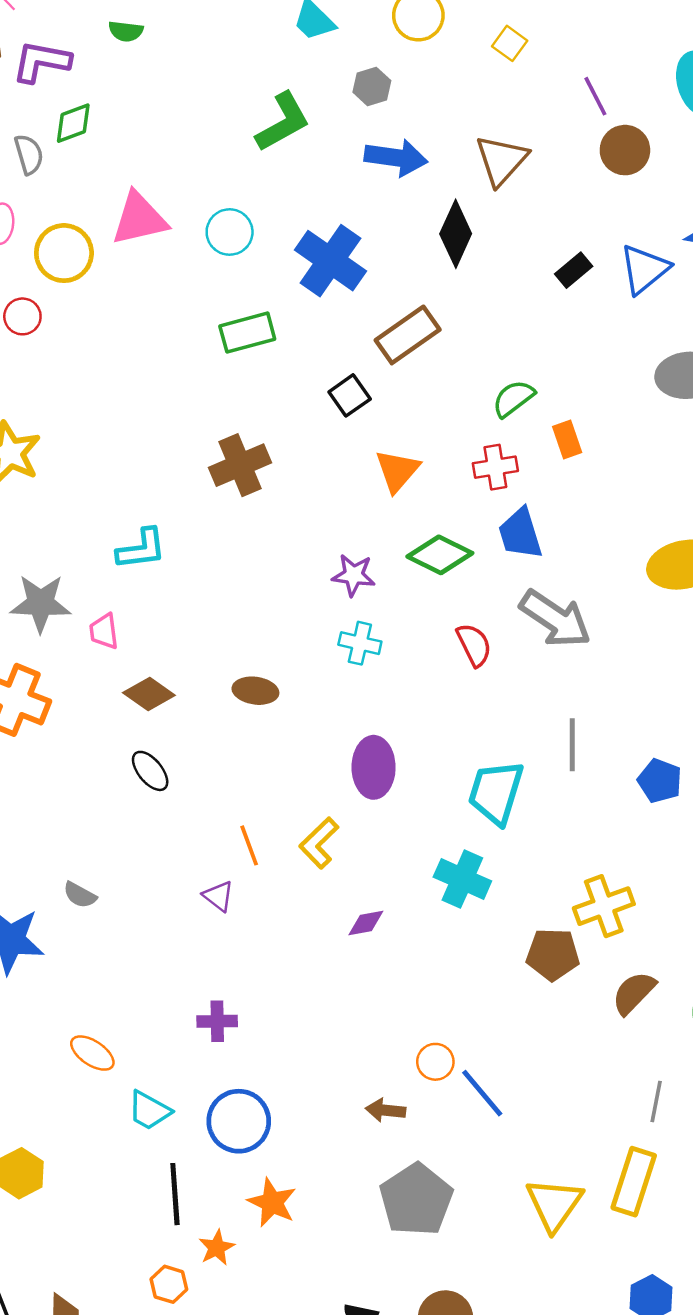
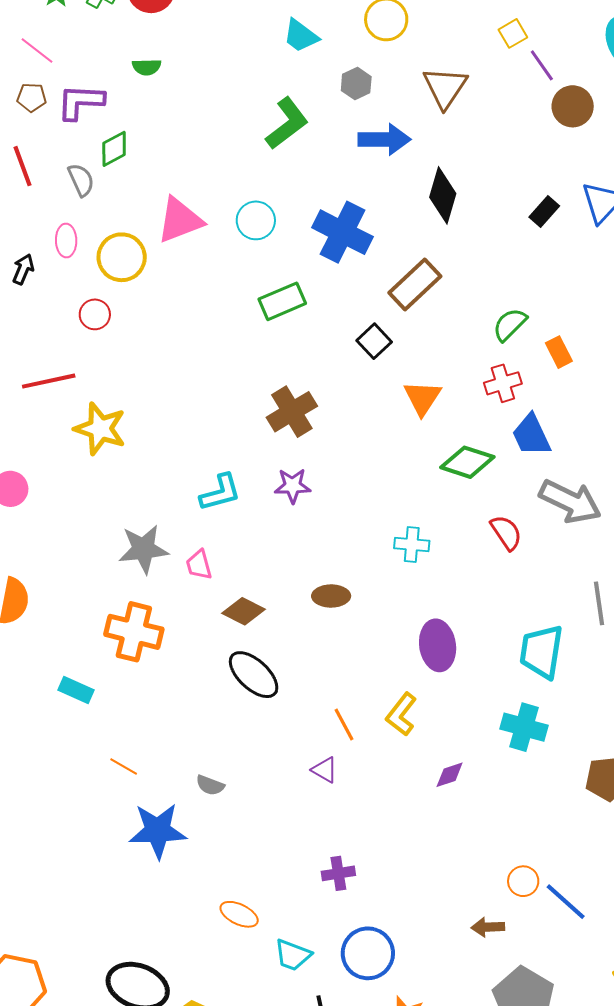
yellow square: (510, 43) -> (513, 33), moved, turned 32
brown triangle: (501, 160) -> (445, 87), moved
purple star: (354, 575) -> (293, 486), moved
black ellipse: (150, 771) -> (254, 675), size x1.5

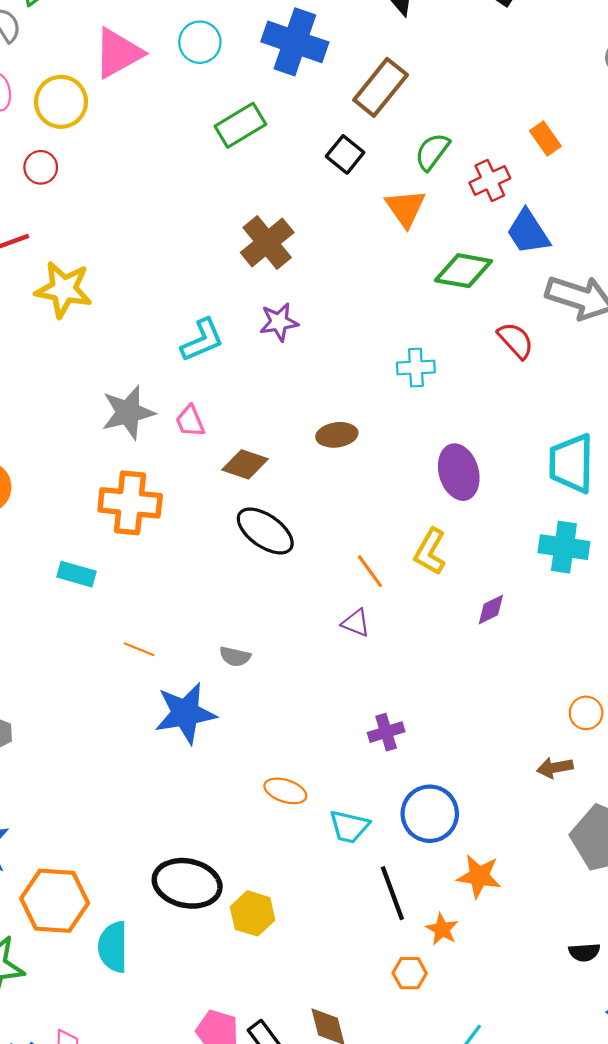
green semicircle: (510, 324) -> (432, 152), moved

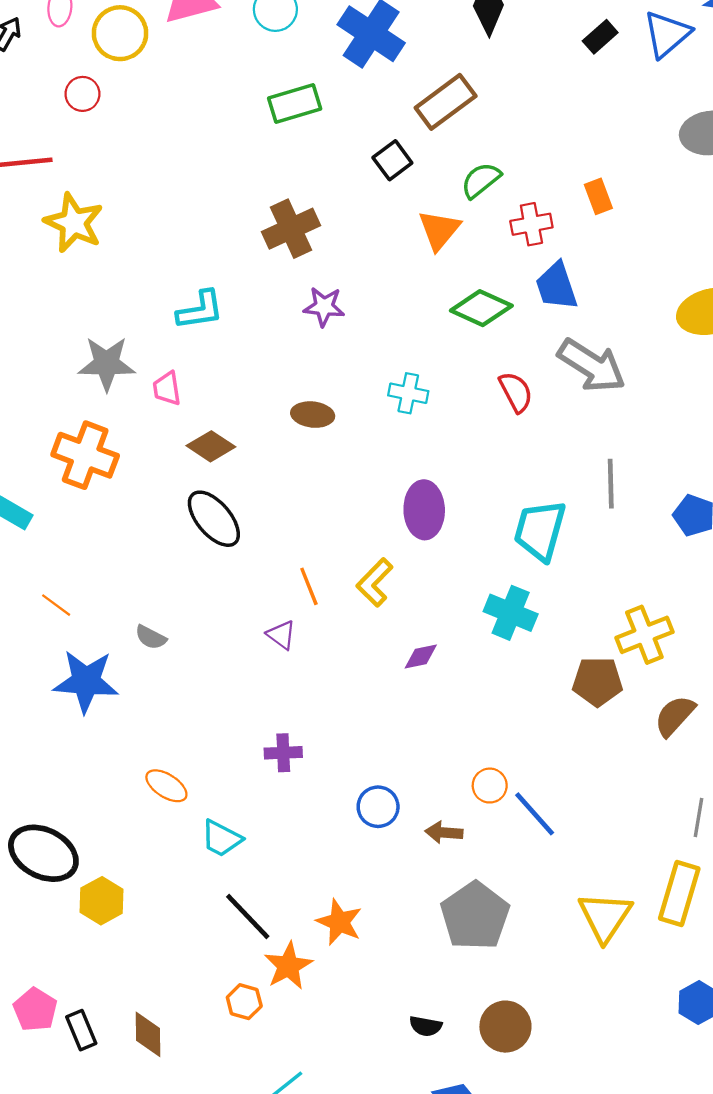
purple star: (279, 322) -> (324, 307), moved
brown ellipse: (337, 435) -> (313, 415), moved
blue circle: (430, 814) -> (378, 807), moved, size x0.7
black line: (392, 893) -> (248, 917), turned -38
orange star: (442, 929) -> (288, 966), size x1.4

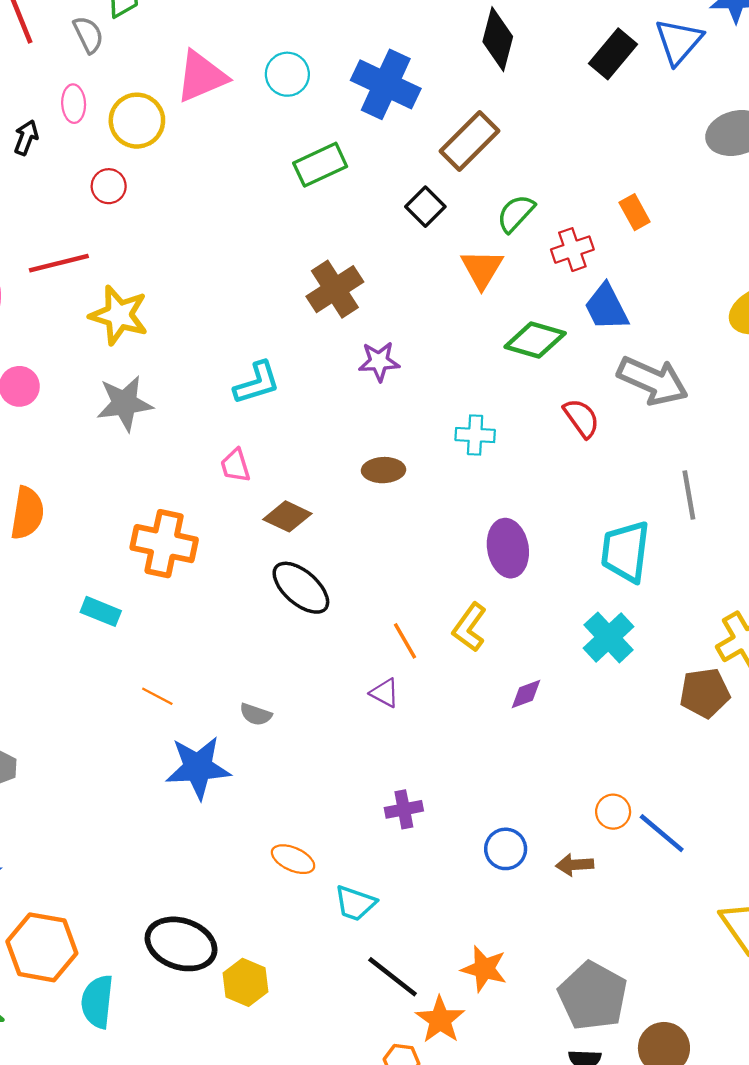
black rectangle: (600, 37) -> (613, 54), size x1.4
gray star: (107, 364) -> (124, 403), moved
cyan cross: (511, 613) -> (609, 637), turned 33
gray pentagon: (475, 916) -> (593, 996), moved

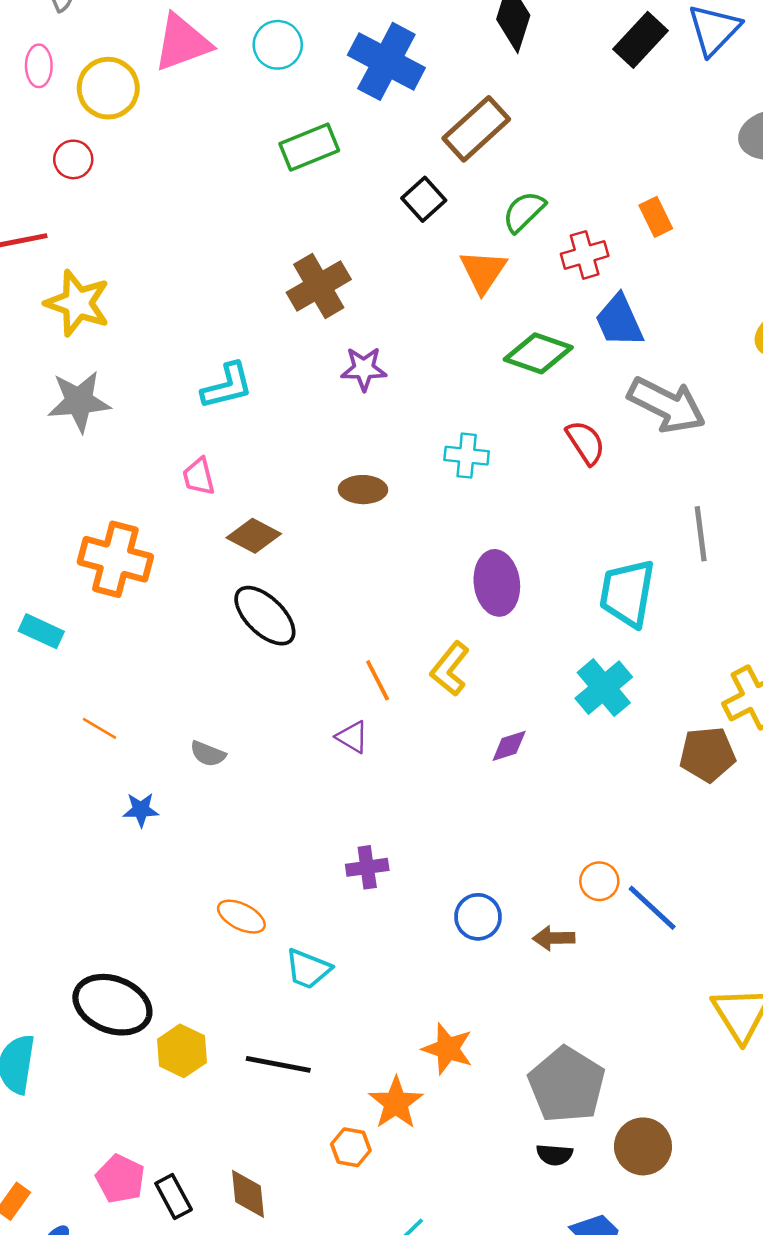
blue star: (198, 768) -> (141, 810), size x0.5
black line: (393, 977) -> (278, 1064), moved, turned -30

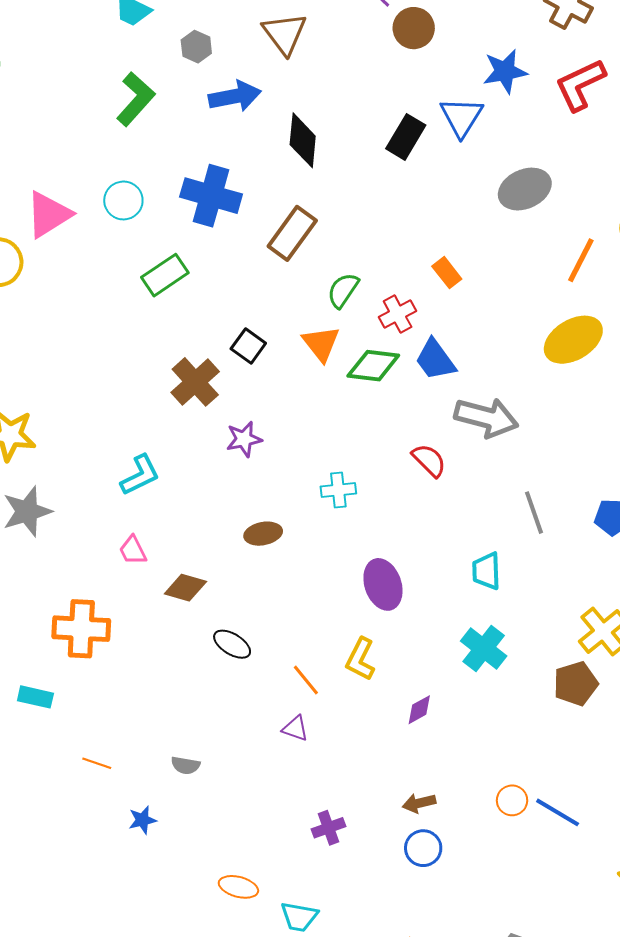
black square: (424, 199) -> (248, 346), moved
green diamond: (538, 353) -> (373, 366), moved
cyan trapezoid: (627, 593) -> (486, 571), size x0.7
black ellipse: (265, 616) -> (232, 644), moved, size x0.7
brown arrow: (554, 938) -> (419, 803), moved

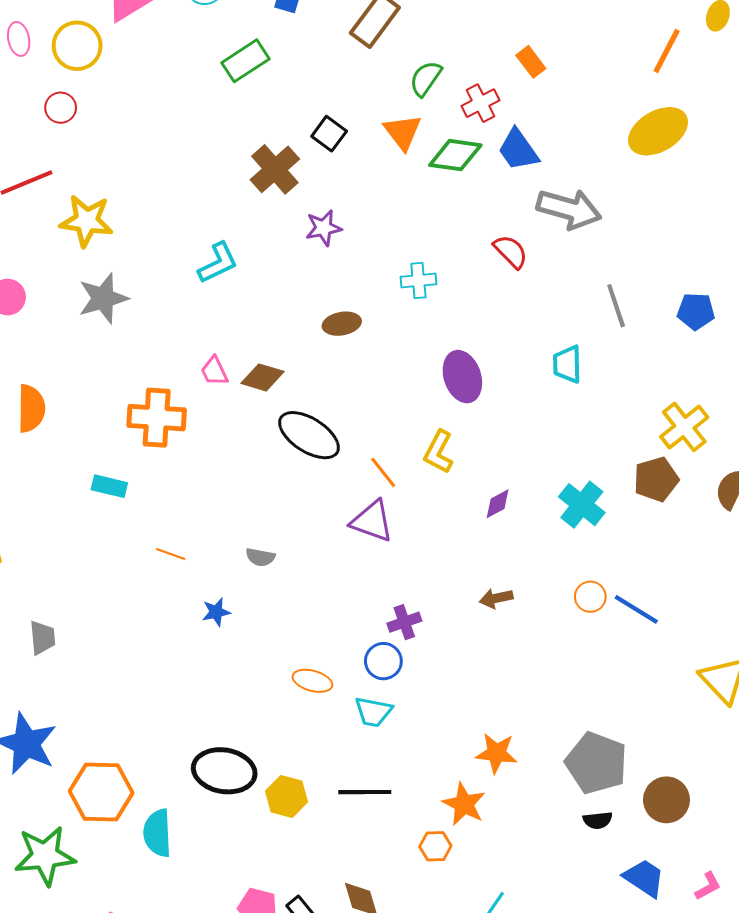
pink trapezoid: (133, 550) -> (214, 371), moved
black ellipse: (232, 644) -> (309, 435), size x1.6
cyan cross: (484, 649) -> (582, 505), moved
purple triangle: (295, 728) -> (372, 521), size x1.6
blue circle: (423, 848) -> (383, 661), moved

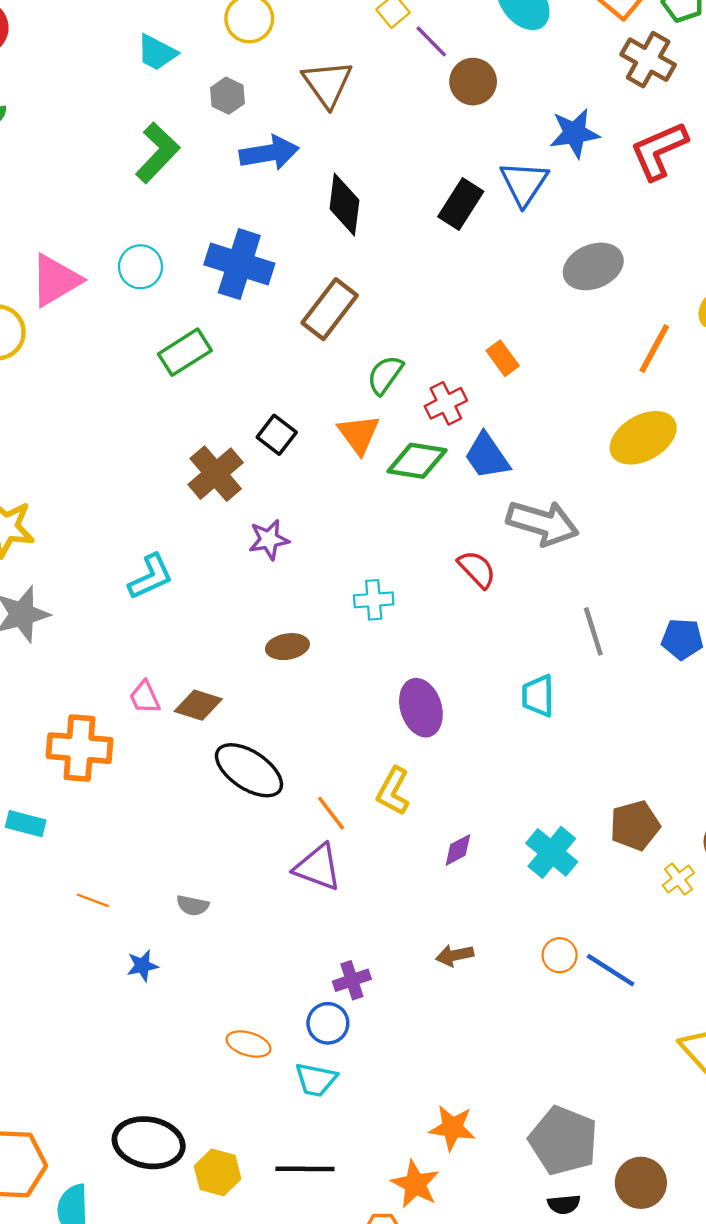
yellow cross: (684, 427) -> (678, 879), moved, size x0.6

